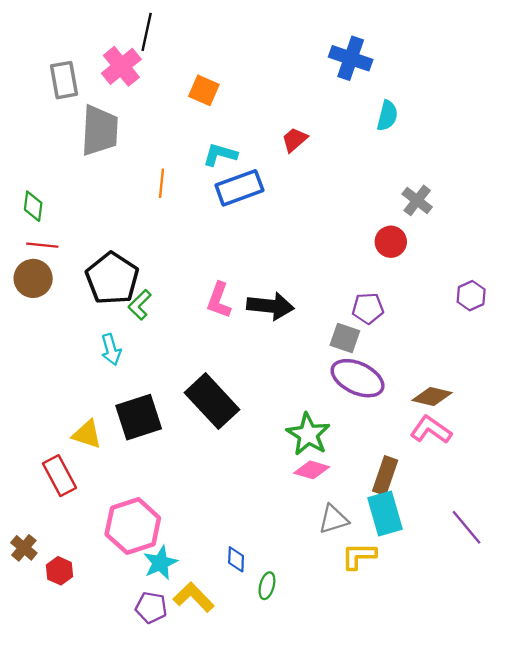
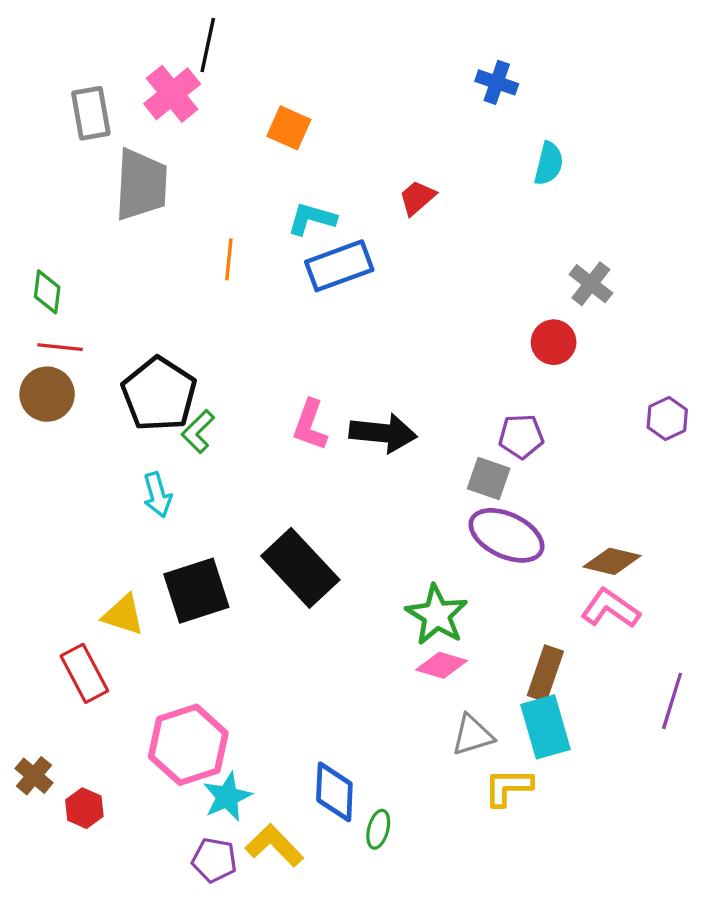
blue cross: (351, 58) -> (497, 82), size x0.7
purple line: (466, 527) -> (672, 701), moved, turned 57
blue diamond: (236, 559) -> (334, 792), size x1.6

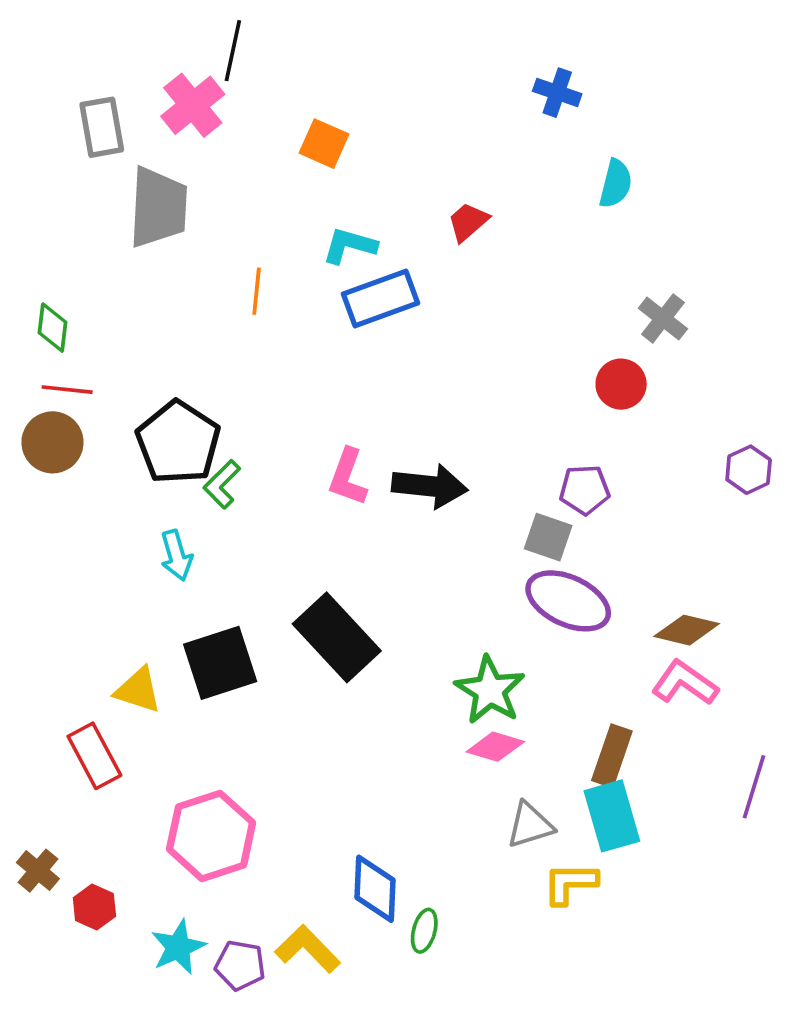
cyan star: (227, 797) -> (178, 947), moved

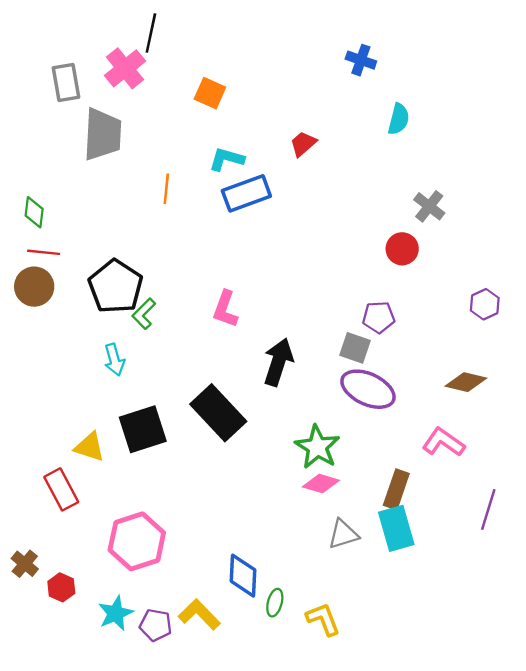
black arrow: (430, 486) -> (278, 362), moved, turned -78
brown diamond: (687, 630) -> (466, 382), moved
yellow L-shape: (570, 883) -> (323, 619), moved, turned 69

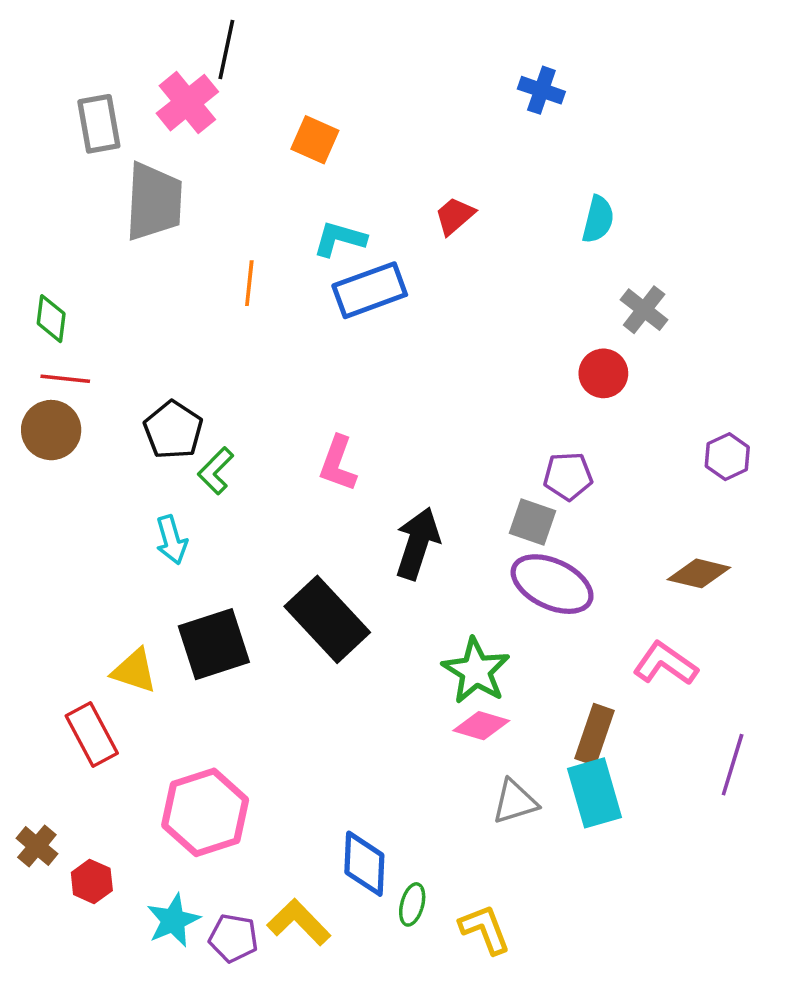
cyan semicircle: (399, 119) -> (598, 219), moved
black pentagon: (116, 287) -> (173, 430), size x0.7

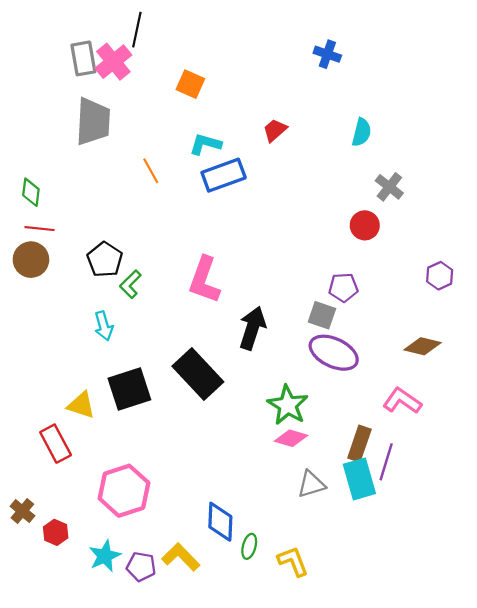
gray rectangle: (99, 124) -> (83, 58), moved
orange line: (249, 283) -> (151, 171), turned -35
pink L-shape: (338, 464) -> (204, 280), size x1.4
purple line: (733, 765) -> (386, 462), moved

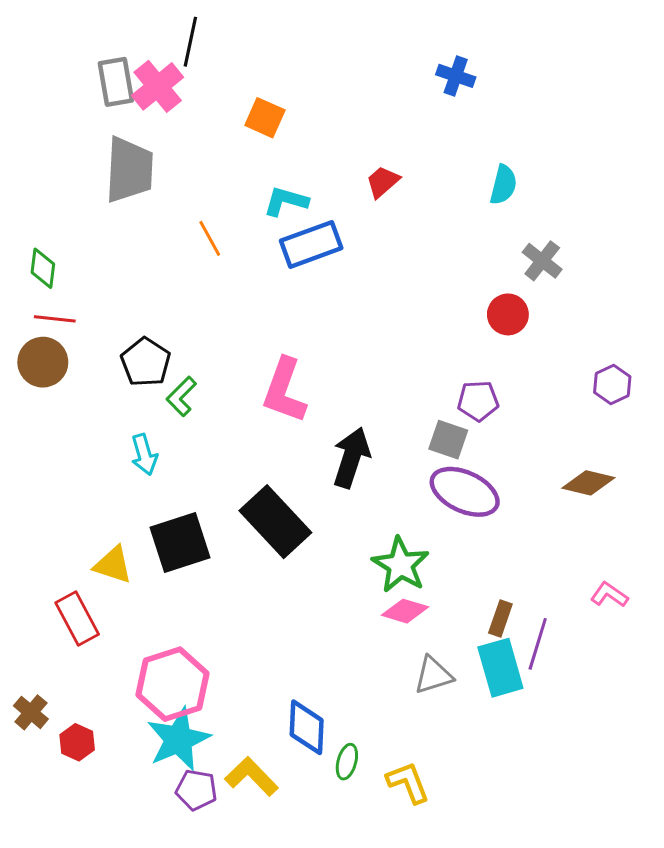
pink L-shape: (402, 401) -> (609, 595), moved, size x0.7
brown rectangle: (359, 444) -> (500, 619), size x0.7
cyan star: (105, 556) -> (178, 739), moved, size x1.4

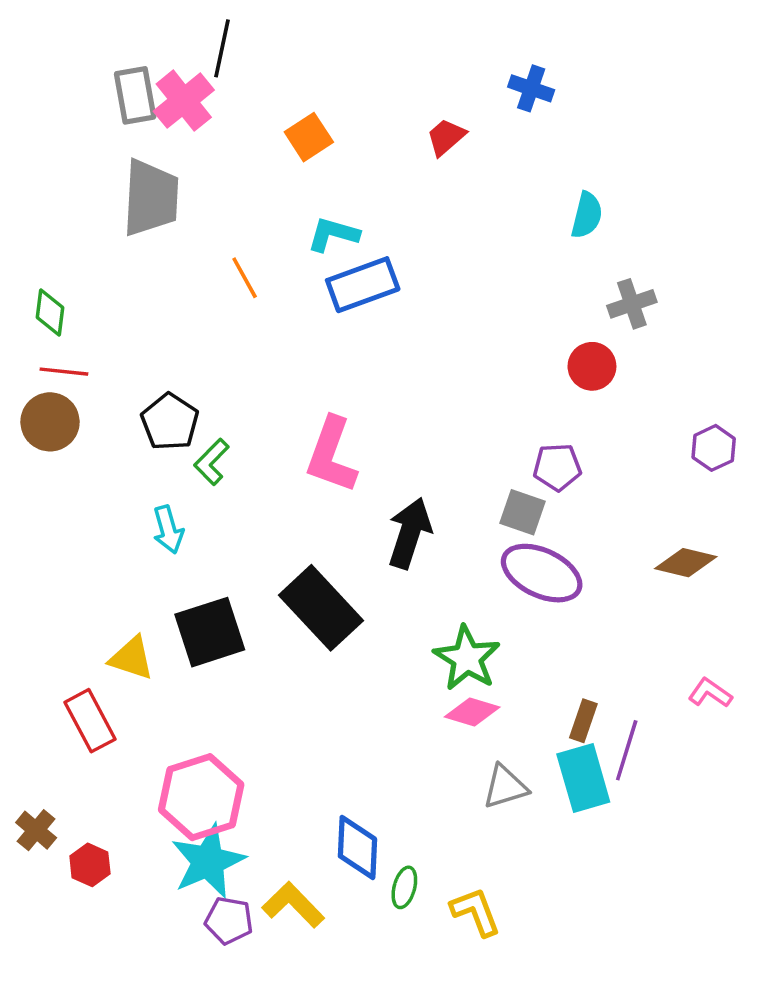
orange square: (265, 118) -> (309, 137), turned 33
red trapezoid: (383, 182) -> (446, 137), moved
gray cross: (542, 261) -> (632, 304), turned 33

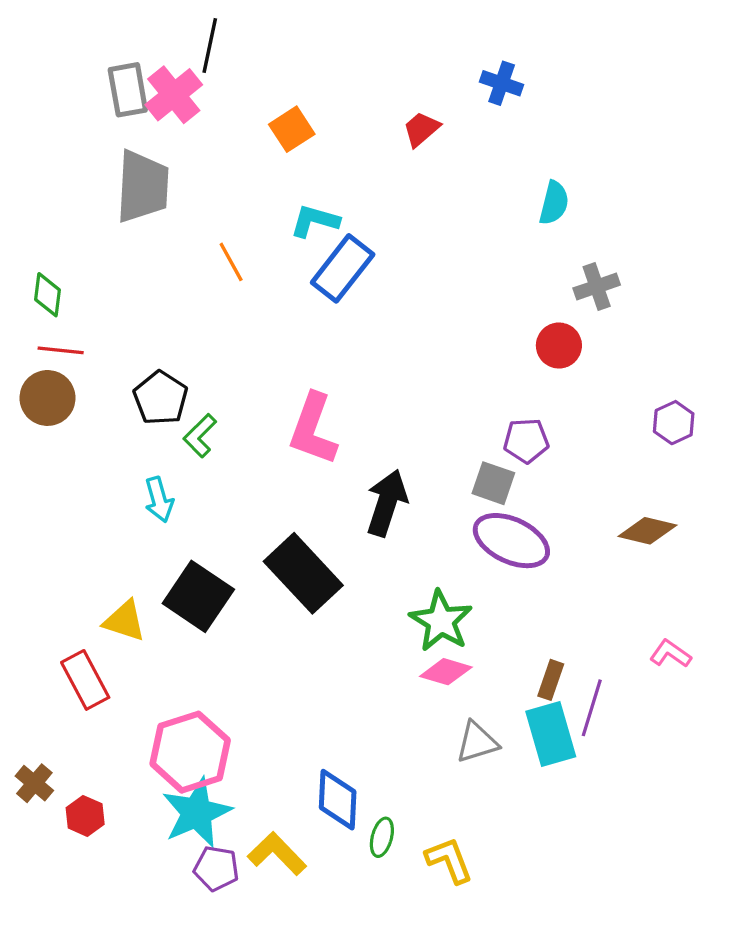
blue rectangle: (363, 285) -> (343, 268), turned -32
black square: (210, 632) -> (198, 596), turned -38

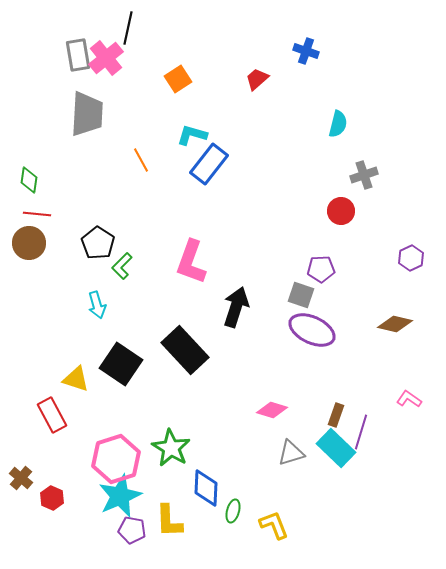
green star: (441, 621) -> (171, 448), moved
cyan rectangle: (551, 734) -> (336, 448), turned -30
yellow L-shape: (277, 854) -> (169, 521), turned -138

